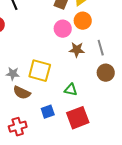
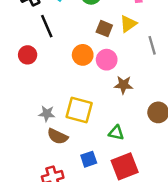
orange circle: (83, 21) -> (83, 55), moved
gray line: (101, 48) -> (152, 45), moved

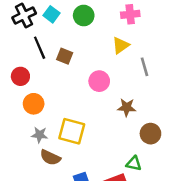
brown square: (104, 29) -> (65, 56), moved
orange circle: (83, 55) -> (34, 104), moved
brown star: (123, 85) -> (127, 107), moved
green triangle: (116, 133) -> (134, 163), moved

